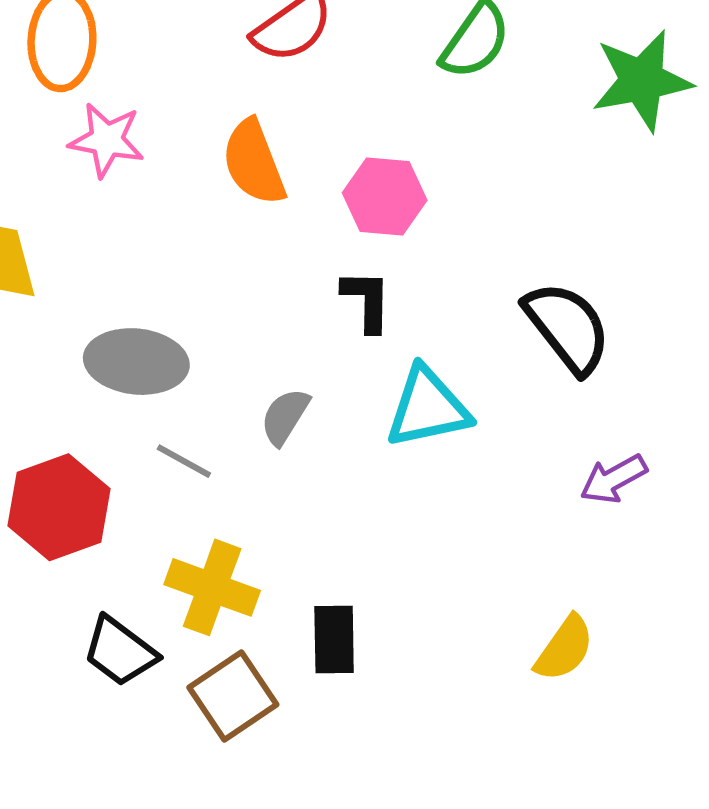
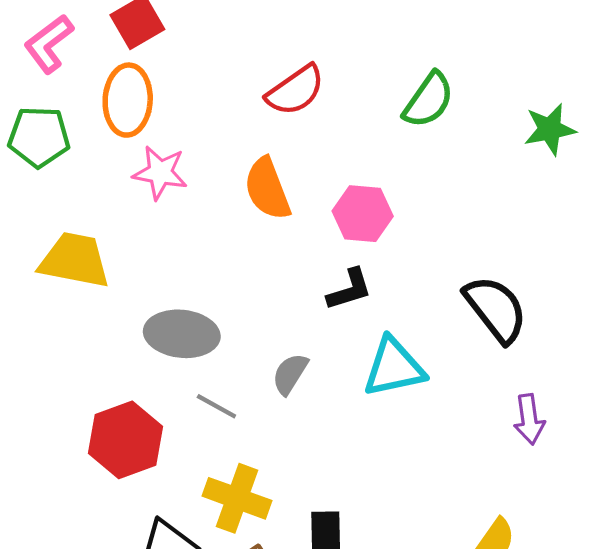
green star: (642, 81) -> (550, 129), size x0.7
black L-shape: (367, 301) -> (350, 289), turned 72
purple arrow: (614, 479) -> (529, 419), turned -69

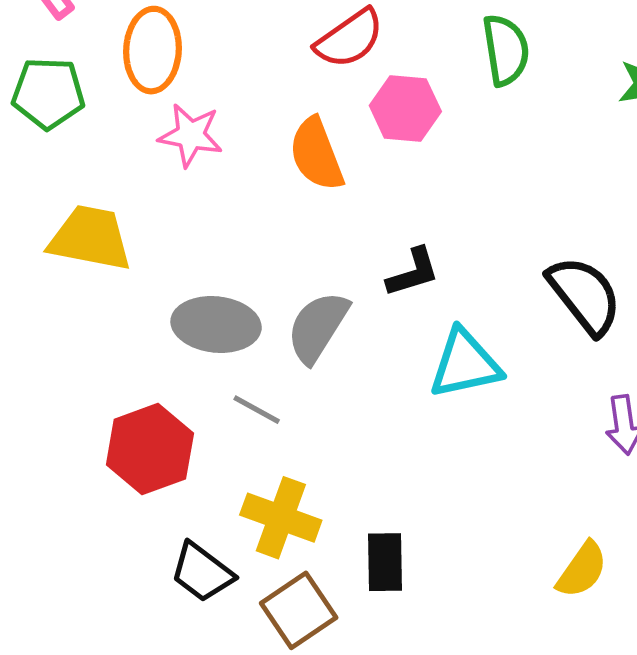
green semicircle: (429, 100) -> (506, 50), turned -44
pink hexagon: (363, 214) -> (405, 108), moved
gray semicircle: (290, 374) -> (318, 327), moved, size x1.5

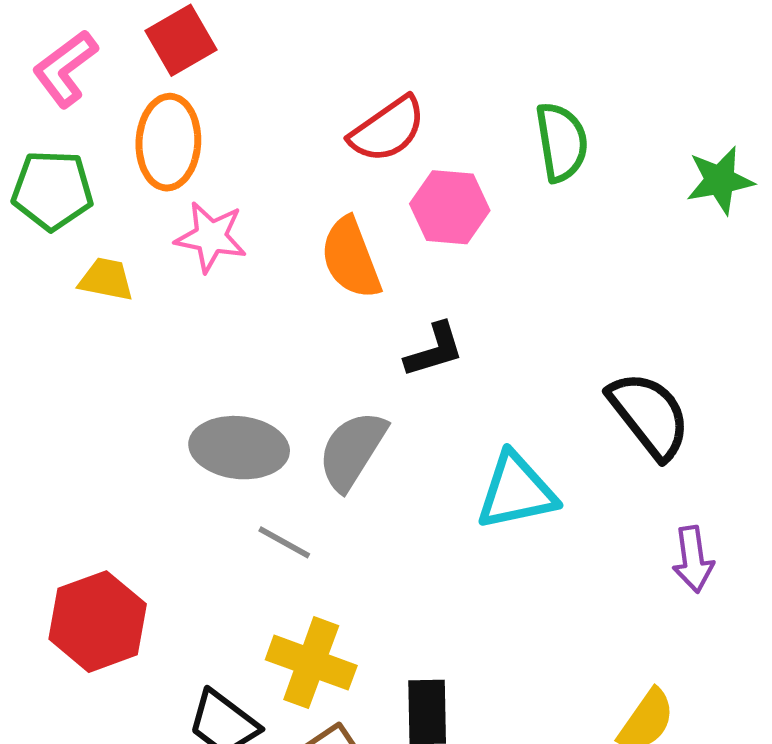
yellow trapezoid: (90, 238) -> (106, 279), moved, size x0.6
black L-shape: (413, 272) -> (434, 350), moved
red hexagon: (150, 449) -> (98, 622), moved

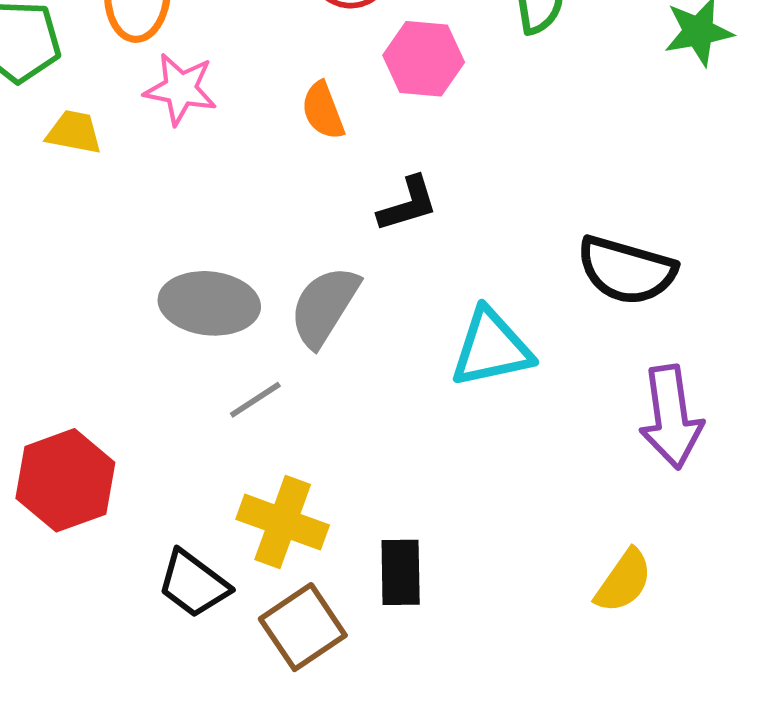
orange semicircle: (351, 258) -> (323, 111), size x0.7
black semicircle: (649, 415) -> (626, 270), turned 144
gray line: (284, 542) -> (255, 400), turned -62
purple arrow: (693, 559) -> (671, 417), size x1.5

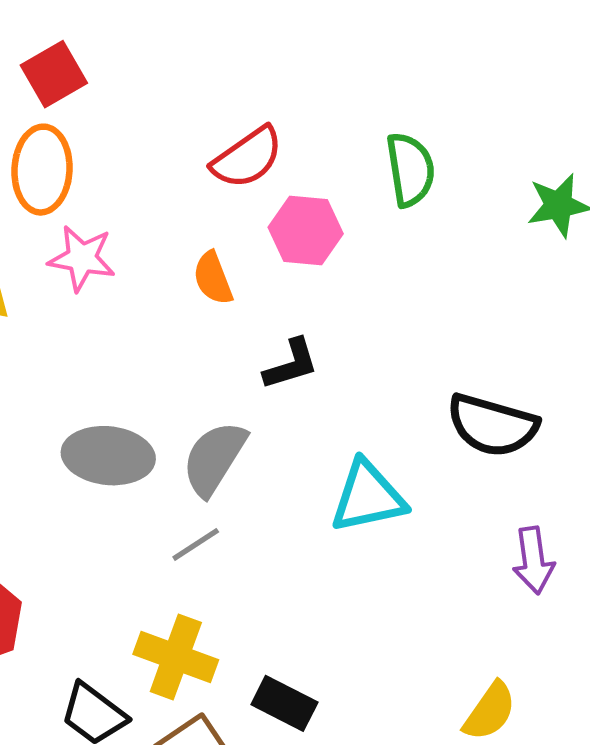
gray line: (255, 400) -> (196, 544), moved
purple arrow: (671, 417) -> (533, 560), size x0.7
black rectangle: (401, 572) -> (284, 703), turned -62

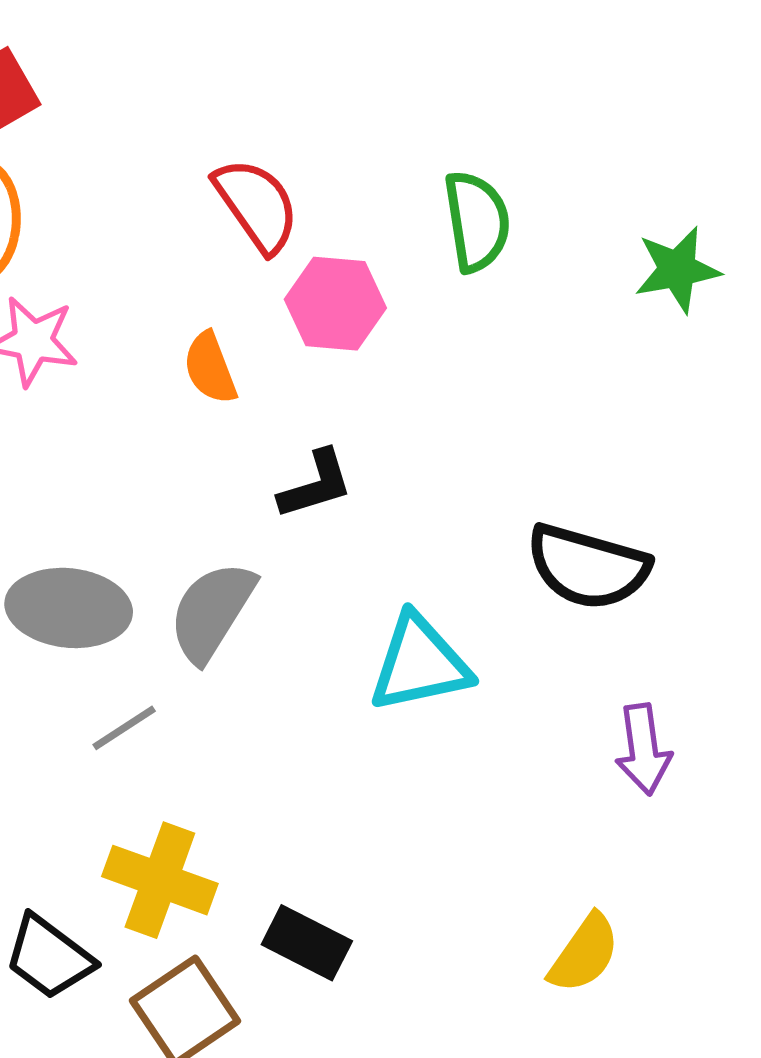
red semicircle: (247, 158) -> (257, 205), turned -90
gray line: (196, 544) -> (124, 728), moved

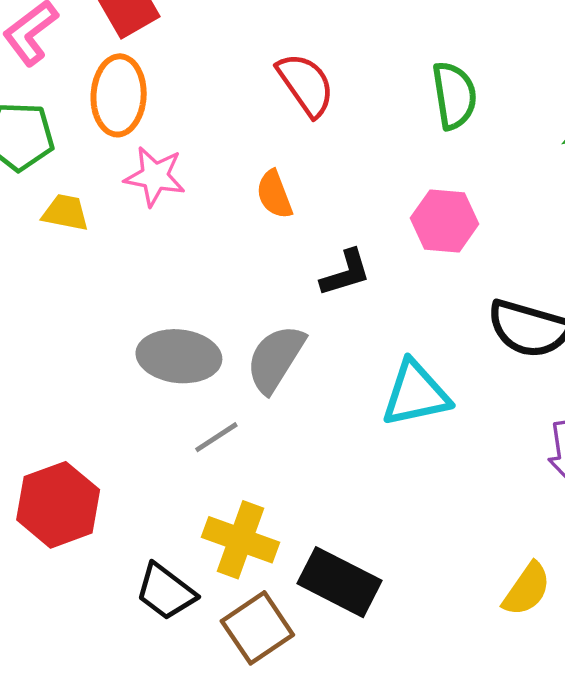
pink hexagon: (335, 304) -> (445, 221), moved
black rectangle: (307, 943) -> (340, 582), size x1.4

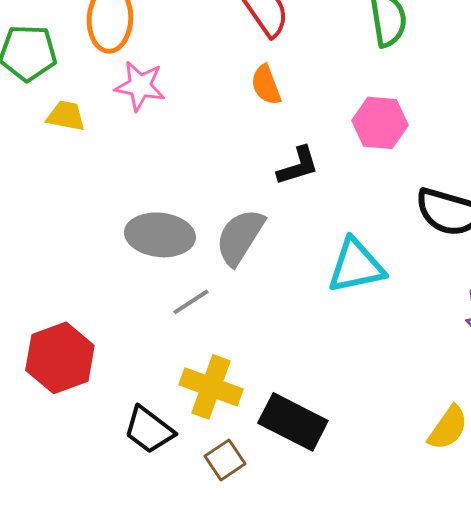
orange semicircle: (274, 194) -> (266, 85), moved
brown square: (257, 628) -> (225, 460), size x0.7

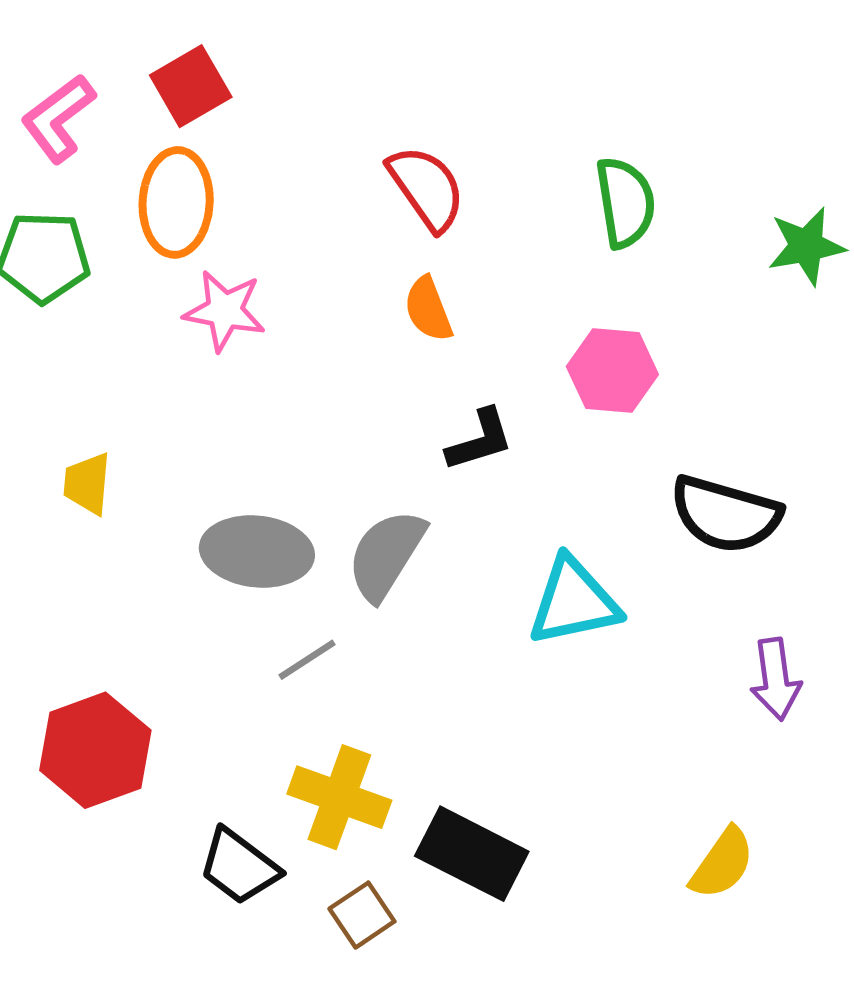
yellow trapezoid: (66, 116) -> (87, 484), moved, turned -96

